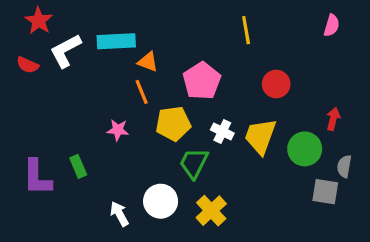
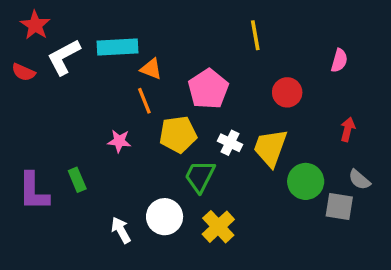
pink semicircle: (332, 25) -> (339, 60), moved
green circle: (305, 149) -> (306, 181), moved
gray semicircle: (344, 166) -> (359, 180), turned -60

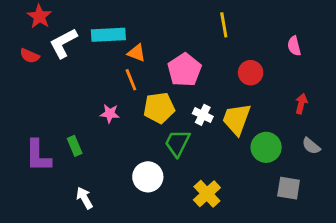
pink semicircle: (339, 60) -> (294, 46), turned 150
gray square: (339, 207) -> (289, 188), moved
yellow cross: (218, 227) -> (207, 194), moved
white arrow: (121, 230) -> (84, 198), moved

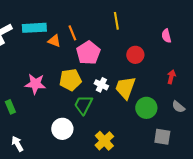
orange line: (131, 80) -> (72, 33), moved
pink star: (110, 114) -> (35, 84), size x1.5

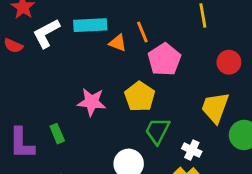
yellow pentagon: (70, 80) -> (140, 97), turned -30
white cross: (101, 85) -> (192, 150), moved

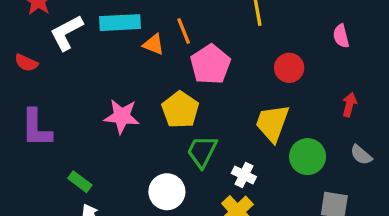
red semicircle: (13, 46) -> (26, 63), moved
green rectangle: (57, 134) -> (80, 182), moved, turned -30
purple L-shape: (22, 143) -> (36, 128), moved

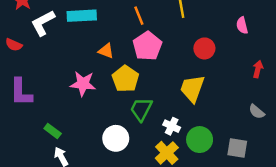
orange line: (184, 31) -> (139, 16), moved
orange triangle: (153, 44) -> (106, 51), moved
red arrow: (349, 105) -> (258, 69), moved
green circle: (308, 157) -> (200, 140), moved

